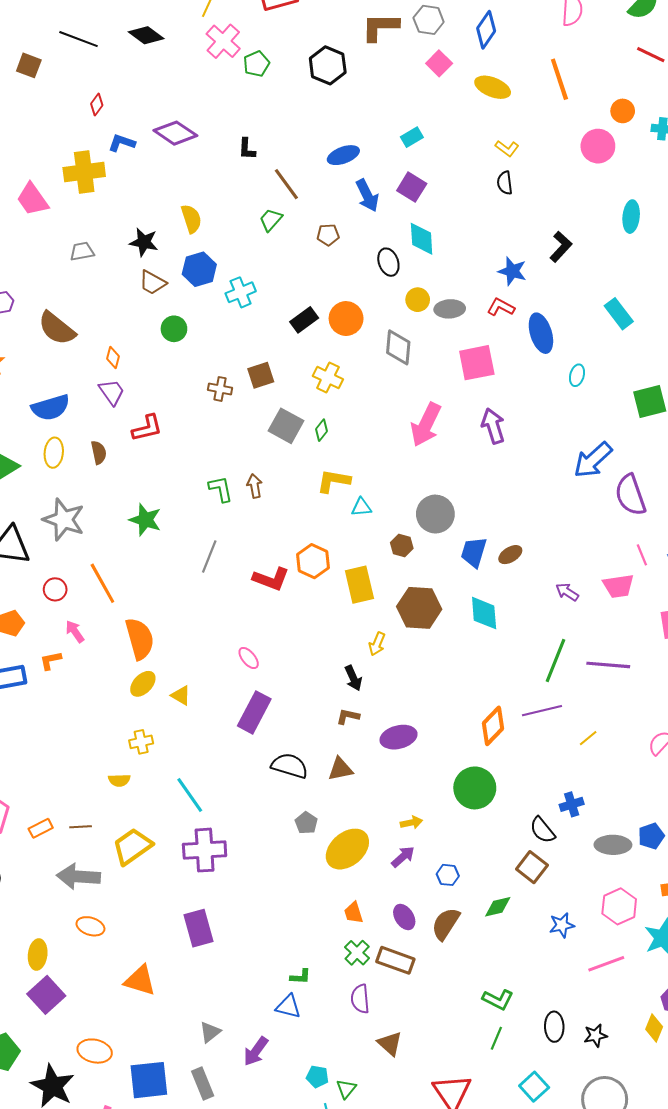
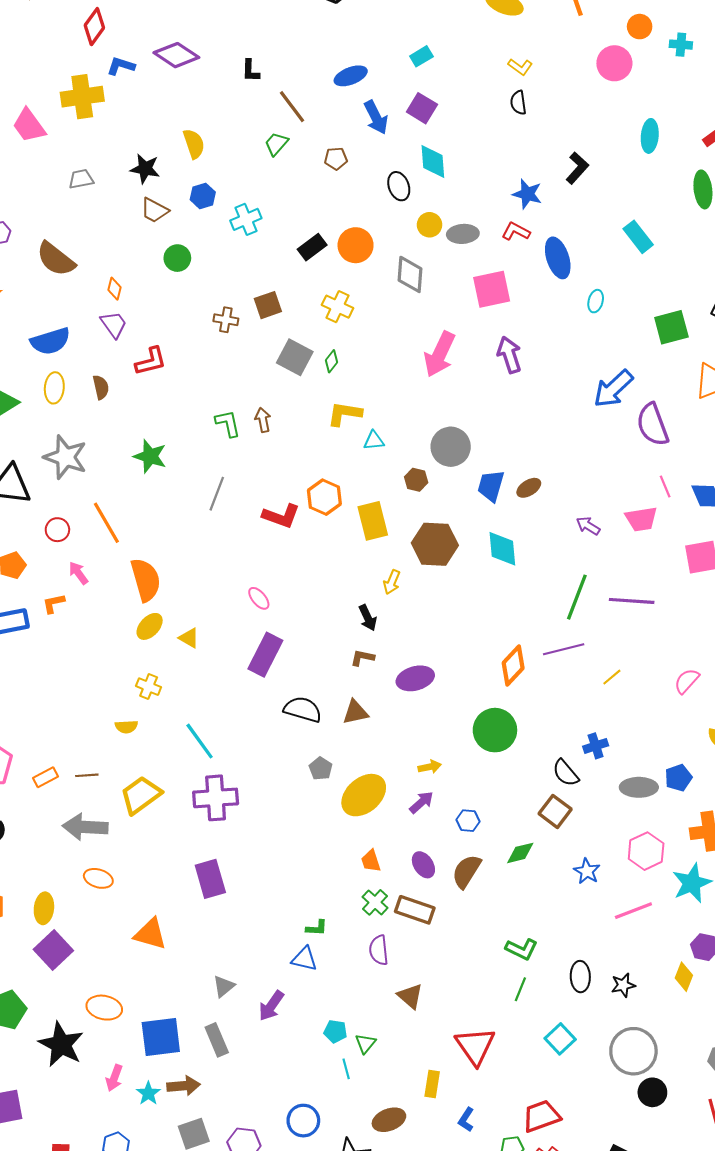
red diamond: (97, 104) -> (94, 27), size x1.6
blue hexagon: (199, 269) -> (203, 196), size x0.7
yellow cross: (141, 742) -> (149, 687), turned 35
blue star: (562, 925) -> (587, 871), turned -30

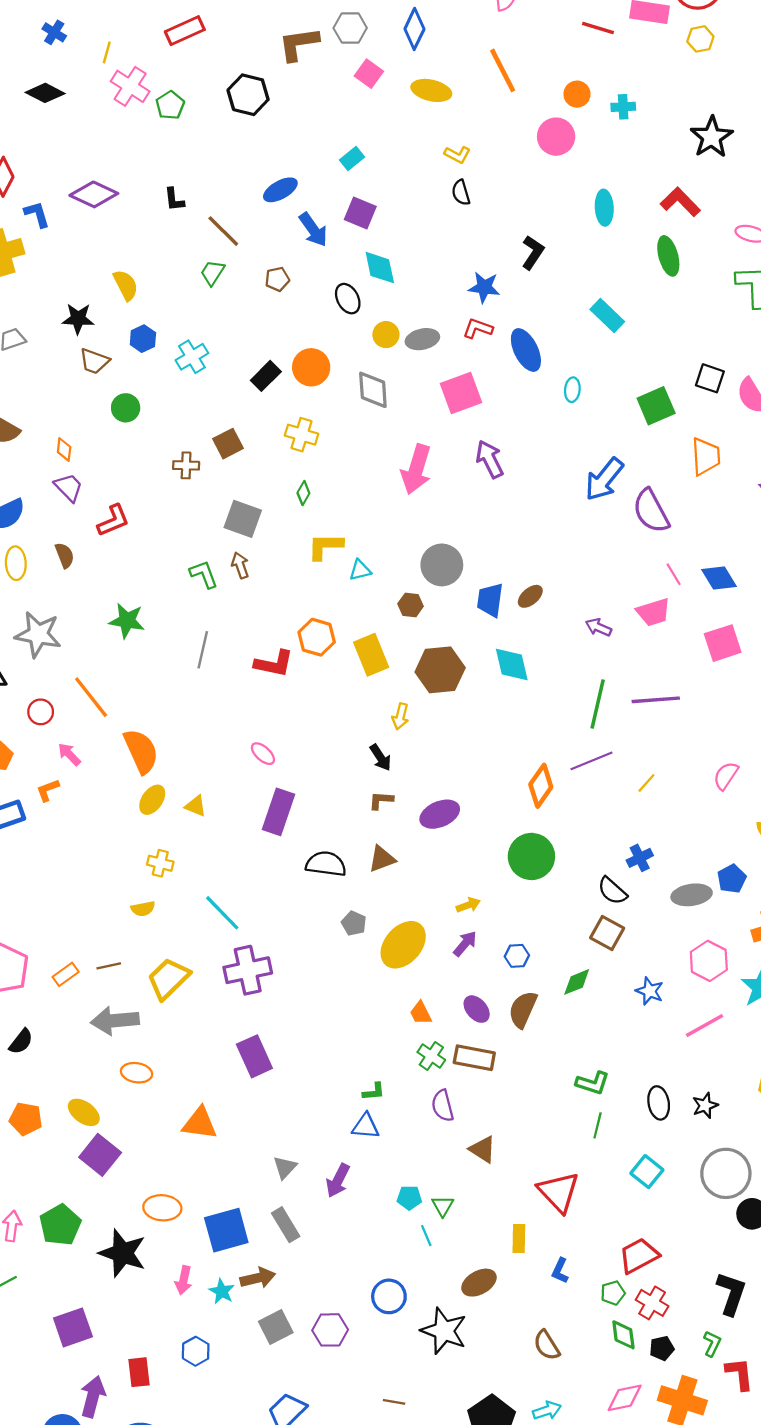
blue L-shape: (121, 66) -> (37, 214), turned 64
gray square: (295, 357) -> (243, 519), moved
yellow ellipse: (44, 908) -> (84, 1112), turned -52

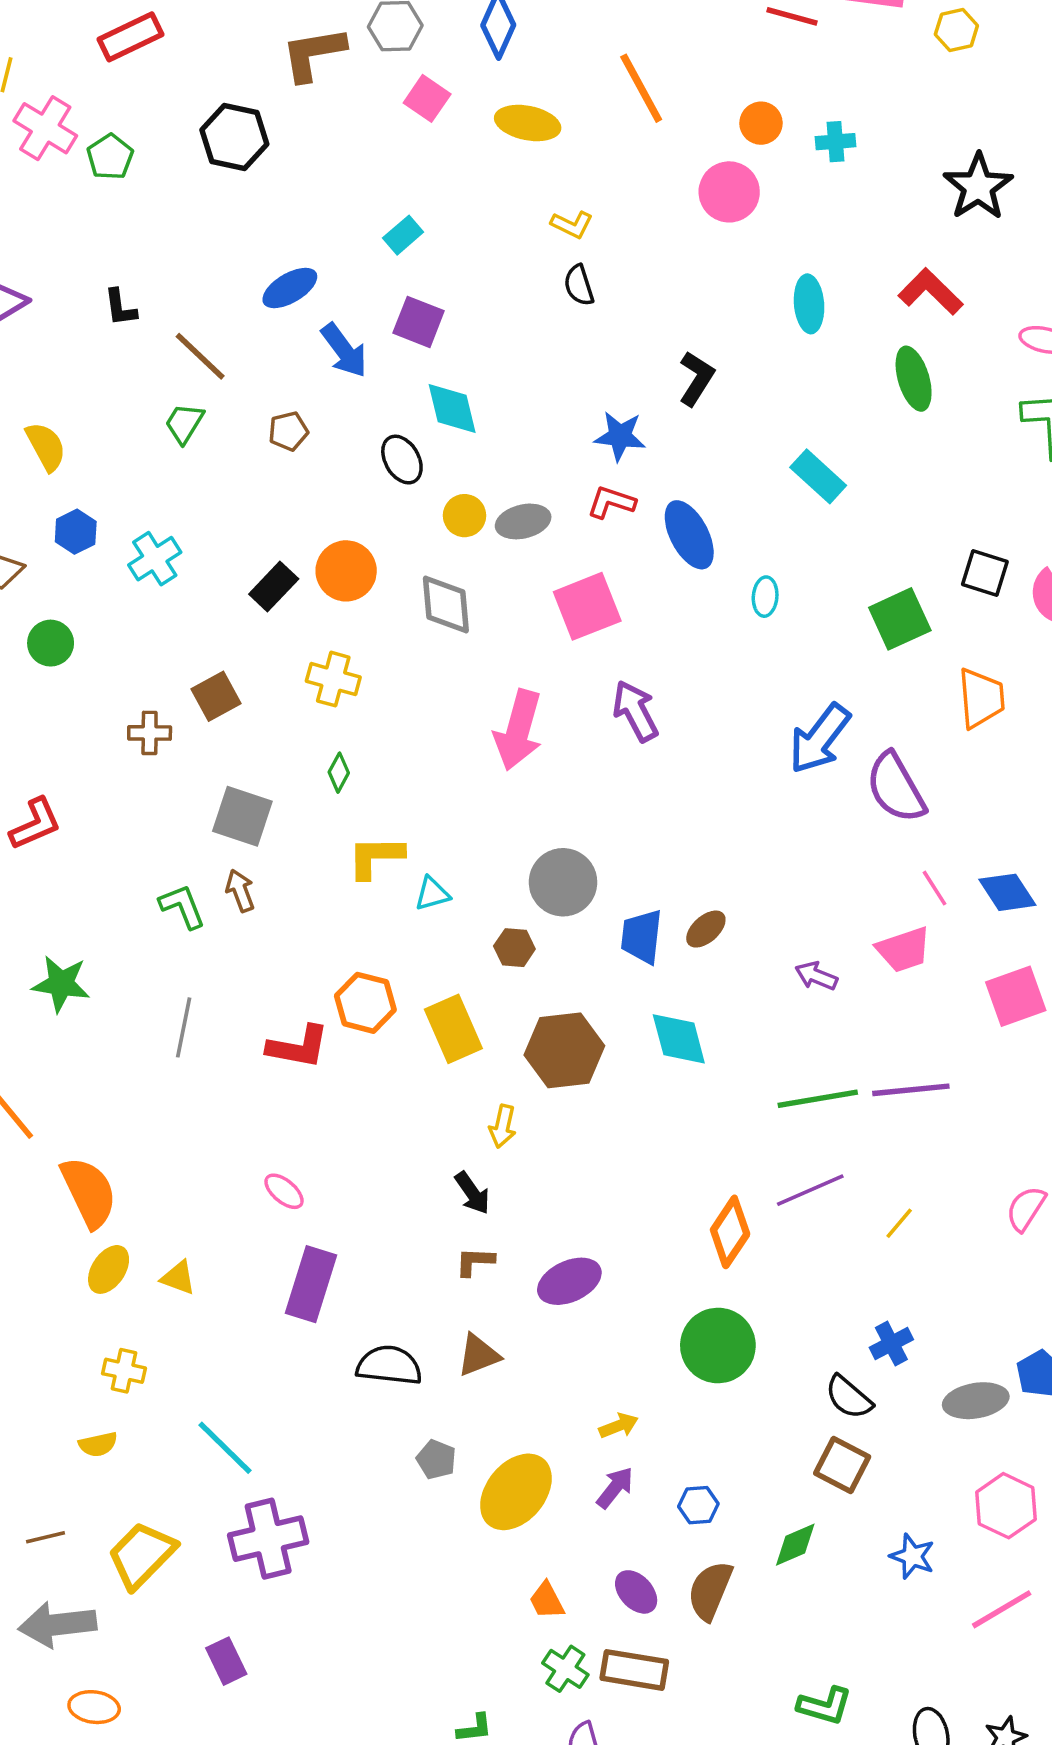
green line: (598, 704) -> (818, 1099), turned 69
purple rectangle: (254, 1056) -> (226, 1661), moved, size x0.7

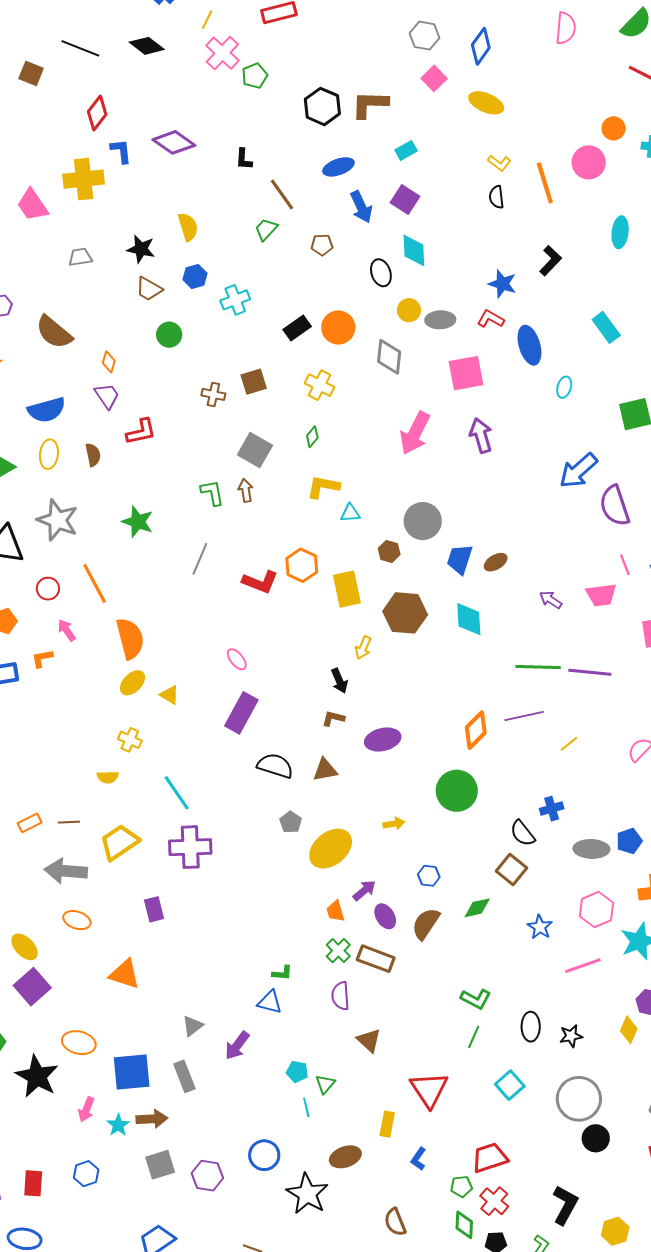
brown L-shape: (313, 54) -> (370, 104), moved
orange line: (641, 88) -> (545, 183), moved
black hexagon: (234, 137) -> (322, 106), moved
purple arrow: (615, 1488) -> (364, 890), moved

